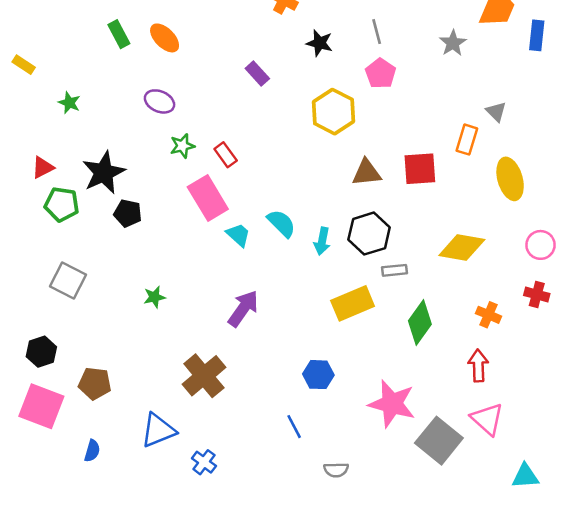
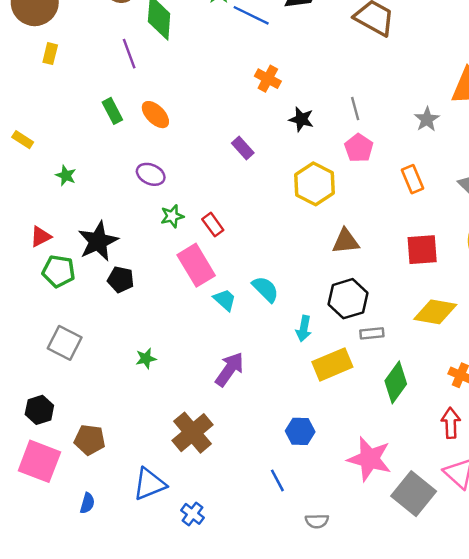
orange rectangle: (467, 140) -> (413, 179), moved, turned -40
red square: (420, 169) -> (422, 250), moved
cyan arrow: (322, 241) -> (304, 329), moved

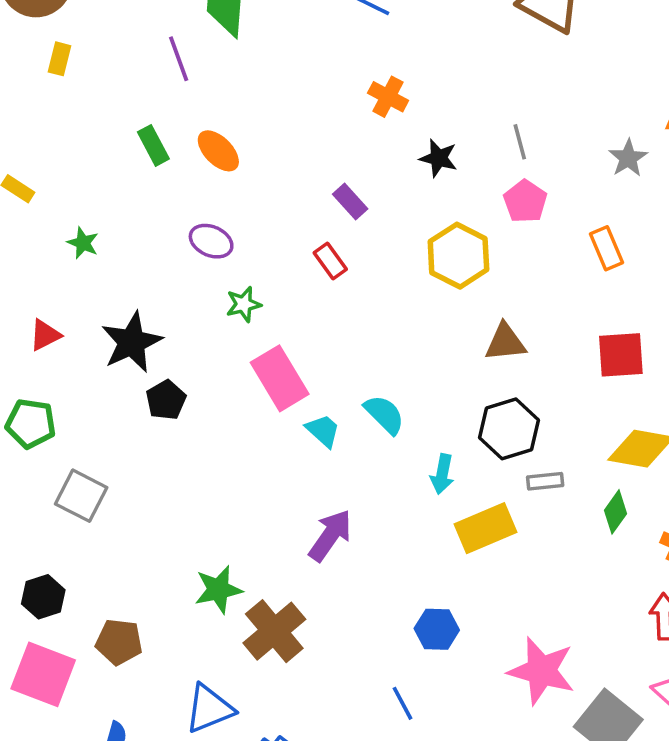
red rectangle: (213, 225) -> (330, 261), moved
green pentagon: (59, 271) -> (31, 423), moved
black pentagon: (121, 280) -> (166, 400), turned 30
green star: (146, 358) -> (218, 590), moved, size x1.5
green diamond: (396, 382) -> (615, 512), moved, size x0.7

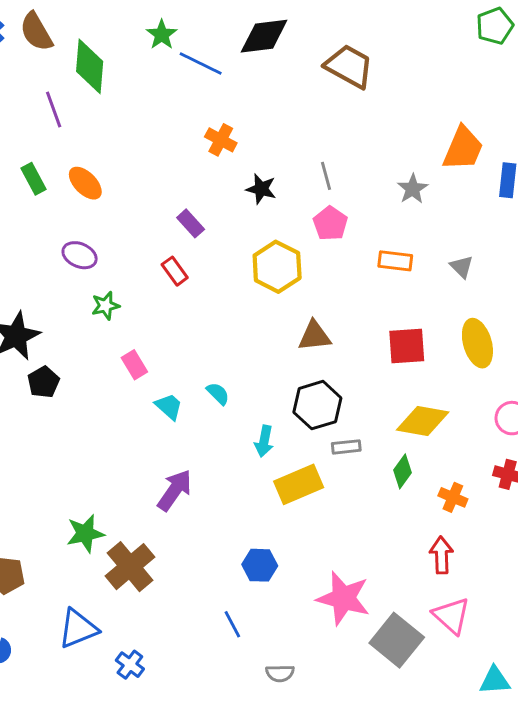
orange rectangle: (606, 248) -> (395, 261), turned -60
pink rectangle: (280, 378) -> (134, 365), size x0.6
cyan semicircle: (384, 414) -> (218, 394), size x0.7

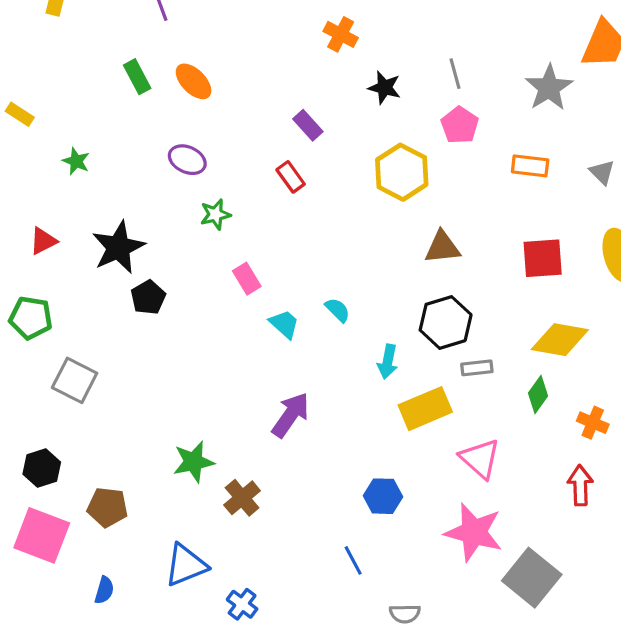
gray star: (413, 189) -> (549, 88), size x1.4
brown cross: (130, 567) -> (242, 498), size x0.7
pink triangle: (451, 616) -> (480, 459), moved

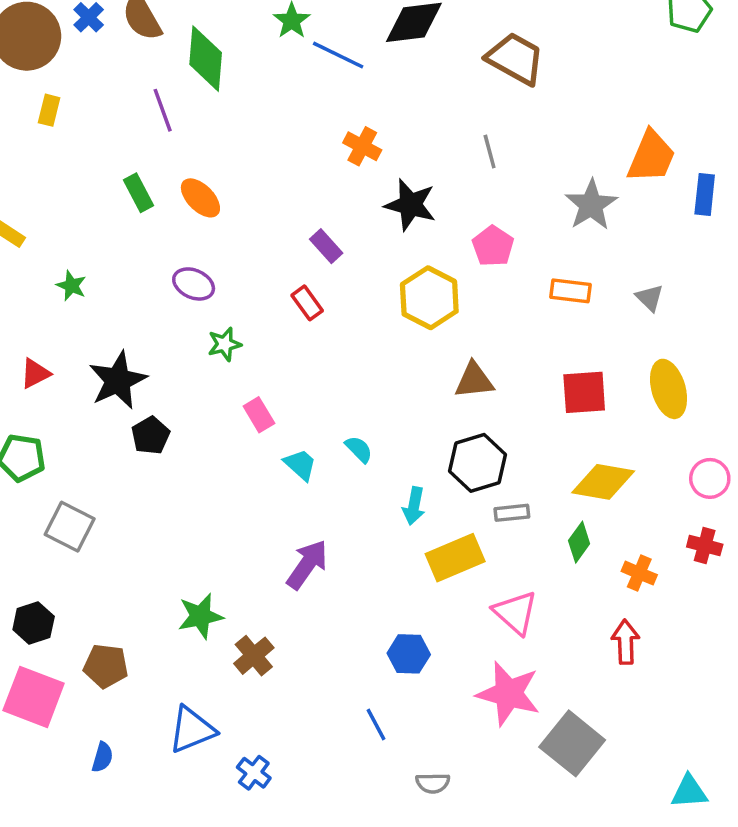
gray line: (455, 74) -> (490, 151), moved
black star: (385, 88) -> (410, 205), size x1.4

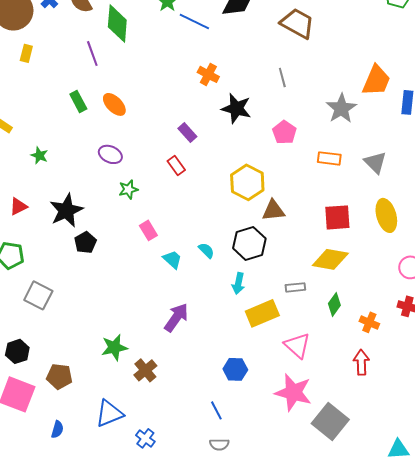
yellow hexagon: (429, 298) -> (247, 182), moved
gray triangle: (650, 298) -> (375, 162), size x1.4
black hexagon: (478, 463) -> (249, 243), moved
yellow diamond: (603, 482) -> (330, 259), moved
gray semicircle: (433, 783) -> (219, 444), moved

